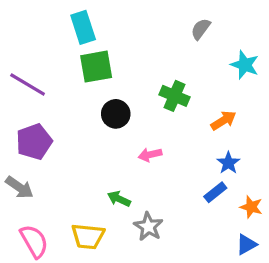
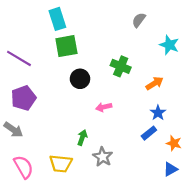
green arrow: (119, 199) -> (82, 138), turned 84

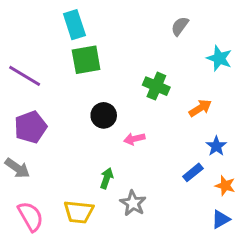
black circle: (80, 79) -> (104, 115), moved
blue star: (158, 113) -> (216, 146), moved

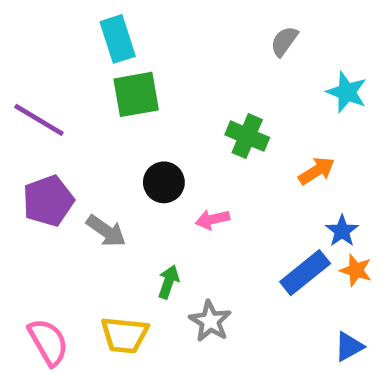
gray arrow: (17, 168) -> (106, 231), moved
blue rectangle: (193, 172) -> (305, 273), size x1.5
orange star: (225, 186) -> (356, 270), moved

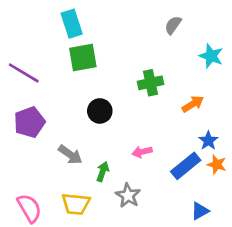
green cross: (247, 136) -> (151, 83), turned -35
pink arrow: (212, 219) -> (142, 152), moved
gray arrow: (106, 231) -> (70, 155), moved
blue triangle: (349, 347) -> (200, 211), moved

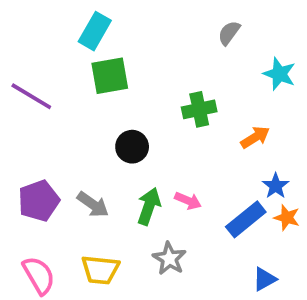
cyan rectangle: (72, 24) -> (95, 31), turned 48
purple pentagon: (29, 122) -> (39, 201), moved
pink arrow: (142, 152) -> (188, 201), turned -144
green arrow: (103, 172) -> (149, 206), moved, size x1.4

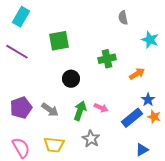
cyan rectangle: (95, 31) -> (21, 17), moved
gray semicircle: (229, 33) -> (123, 18), turned -48

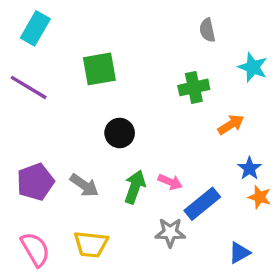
green cross: (107, 59) -> (194, 87), moved
blue rectangle: (132, 118) -> (202, 204), moved
gray star: (91, 139) -> (170, 232), moved, turned -30

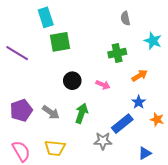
cyan rectangle: (35, 28) -> (46, 17), moved, turned -48
blue star: (249, 168) -> (139, 102), moved
pink arrow: (170, 182) -> (103, 85), moved

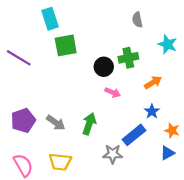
black circle: (72, 81) -> (104, 67), moved
blue triangle: (145, 153) -> (168, 153), moved

